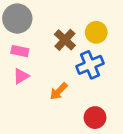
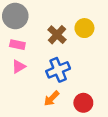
blue cross: (90, 65) -> (58, 70), moved
orange arrow: (59, 91) -> (51, 98), moved

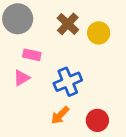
brown cross: (57, 35) -> (68, 24), moved
pink rectangle: (17, 45) -> (32, 55), moved

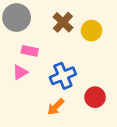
red circle: (97, 120) -> (95, 97), moved

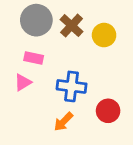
gray circle: (17, 18) -> (36, 20), moved
blue cross: (63, 76) -> (72, 86), turned 30

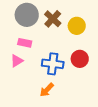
red circle: (108, 111) -> (80, 59), moved

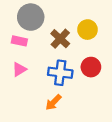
brown cross: (53, 19) -> (60, 39), moved
pink rectangle: (25, 43) -> (19, 41), moved

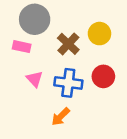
pink triangle: (19, 69) -> (35, 79), moved, turned -42

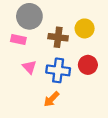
brown cross: (68, 44) -> (58, 37), turned -36

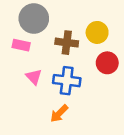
red circle: (88, 65) -> (107, 63), moved

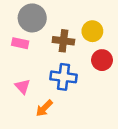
pink triangle: (34, 77) -> (23, 87), moved
orange arrow: (59, 113) -> (44, 108), moved

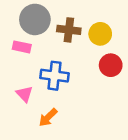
brown cross: (63, 41) -> (69, 30), moved
blue cross: (63, 77) -> (54, 76), moved

